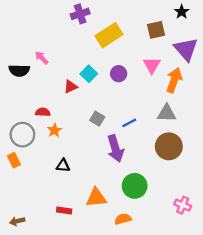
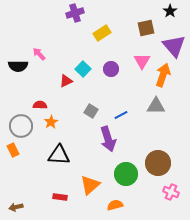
yellow rectangle: (109, 35) -> (102, 33), size x0.7
brown circle: (169, 146) -> (158, 163), moved
black triangle: (63, 166) -> (59, 155), size x1.6
orange triangle: (96, 198) -> (90, 185), turned -35

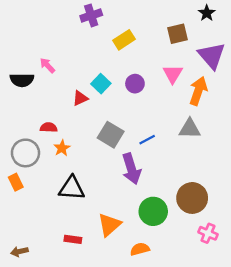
gray square: (91, 111) -> (111, 135), size x1.5

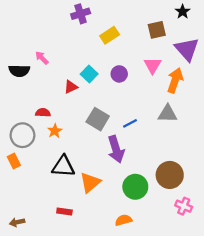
orange triangle: (109, 225) -> (90, 182), moved

